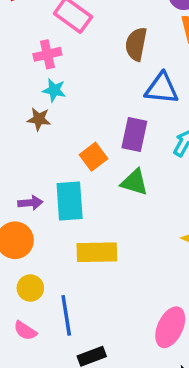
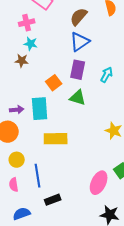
brown semicircle: (136, 44) -> (79, 17), turned 30
blue triangle: (162, 88) -> (80, 42), moved, turned -40
pink semicircle: (25, 331) -> (14, 185), turned 48

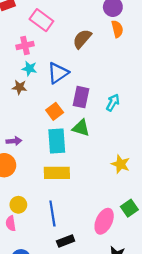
blue triangle: (80, 42) -> (58, 73), moved
cyan rectangle: (40, 109) -> (57, 141), moved
yellow circle: (17, 160) -> (18, 205), moved
blue line: (38, 176) -> (52, 214), moved
black rectangle: (53, 200) -> (66, 241), moved

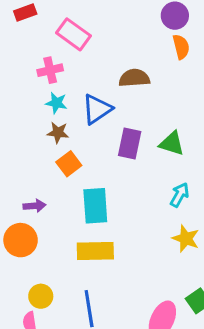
brown semicircle: (82, 39) -> (134, 78), moved, turned 45
brown star: (19, 87) -> (58, 133), moved
cyan arrow: (113, 103) -> (180, 195), moved
orange square: (55, 111) -> (69, 164), moved
green triangle: (81, 128) -> (172, 143), moved

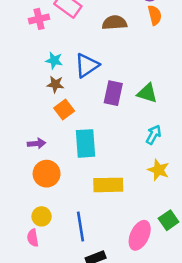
pink cross: (50, 70) -> (39, 19), moved
brown semicircle: (134, 78) -> (114, 23), moved
orange circle: (21, 240) -> (47, 174), moved
yellow rectangle: (95, 251) -> (108, 185), moved

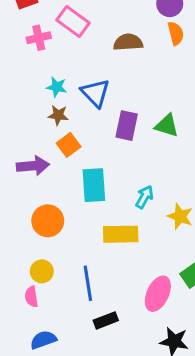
blue triangle: (87, 65) -> (95, 93), turned -40
cyan arrow: (153, 135) -> (144, 197), moved
purple arrow: (36, 143) -> (33, 166), moved, size x1.5

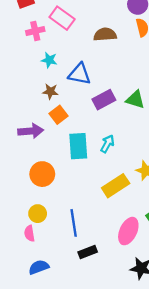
cyan star: (57, 87) -> (49, 60), moved
blue triangle: (95, 93) -> (79, 74), turned -35
purple rectangle: (127, 126) -> (104, 100), turned 50
cyan arrow: (144, 197) -> (107, 144), moved
yellow rectangle: (121, 234) -> (116, 186), moved, turned -32

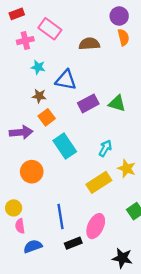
cyan arrow: (107, 144) -> (105, 148), moved
cyan rectangle: (78, 146) -> (65, 146), turned -30
yellow circle: (38, 214) -> (14, 208), moved
pink ellipse: (128, 231) -> (96, 226), moved
blue semicircle: (39, 267) -> (33, 246), moved

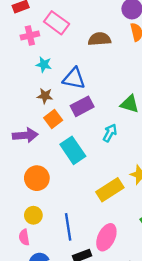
purple rectangle: (88, 103) -> (82, 106), moved
cyan arrow: (105, 148) -> (110, 133), moved
yellow circle: (14, 208) -> (33, 215), moved

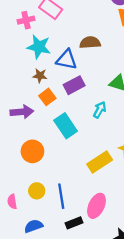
brown semicircle: (99, 39) -> (90, 43), moved
cyan star: (44, 65) -> (39, 47), size x1.6
yellow circle: (33, 215) -> (37, 191), moved
pink semicircle: (24, 237) -> (12, 202), moved

